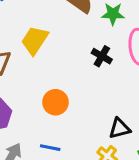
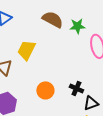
black cross: (102, 56) -> (76, 89), moved

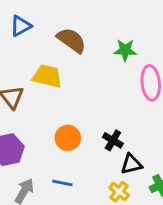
brown semicircle: (53, 19) -> (71, 40), moved
yellow trapezoid: (27, 50) -> (47, 76), turned 70

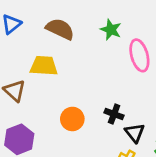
green star: (125, 50) -> (111, 30), turned 30
black triangle: (131, 164) -> (135, 133), turned -45

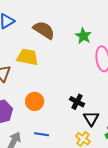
orange circle: (72, 119) -> (35, 101), moved

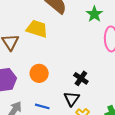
black triangle: (91, 118) -> (72, 99), moved

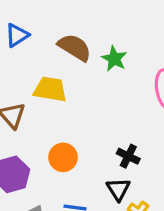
green star: (94, 14) -> (114, 59), moved

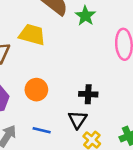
black cross: (128, 156) -> (88, 94), turned -30

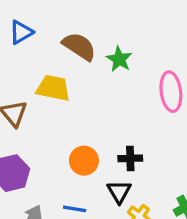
orange circle: (36, 90) -> (84, 161), moved

